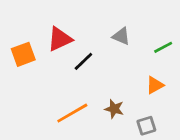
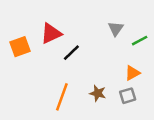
gray triangle: (121, 36) -> (116, 29), moved, turned 42
orange line: (72, 113) -> (62, 97), turned -40
gray square: (146, 126) -> (128, 96), moved

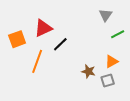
gray triangle: (116, 29) -> (106, 15), moved
brown star: (98, 93) -> (88, 71), moved
orange line: (62, 97) -> (37, 61), moved

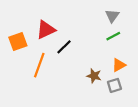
green line: (118, 34) -> (113, 36), moved

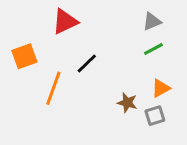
gray triangle: (112, 16) -> (152, 21), turned 32
red triangle: (46, 30) -> (65, 21), moved

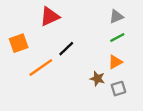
orange line: (53, 88) -> (41, 67), turned 35
orange triangle: (161, 88) -> (115, 62), moved

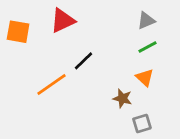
orange square: (19, 43) -> (18, 32), moved, turned 30
orange triangle: (115, 62) -> (145, 78), turned -48
gray square: (118, 89) -> (142, 123), moved

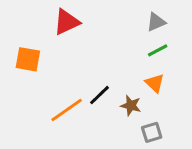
orange square: (18, 32) -> (28, 59), moved
black line: (83, 61) -> (99, 95), moved
orange line: (51, 85) -> (67, 110), moved

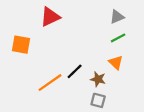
gray square: (152, 132) -> (98, 100), moved, turned 32

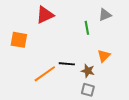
green line: (118, 38) -> (87, 28), moved, turned -72
orange triangle: (116, 62) -> (104, 56), turned 32
black line: (75, 71) -> (67, 64), turned 49

